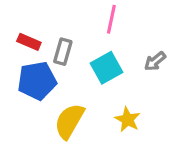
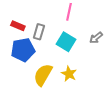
cyan square: (107, 68) -> (66, 42), turned -30
yellow star: (128, 120) -> (69, 74), moved

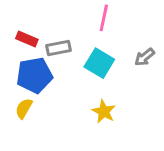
gray rectangle: (39, 32) -> (59, 48), turned 63
yellow semicircle: (43, 75) -> (24, 108), moved, size x0.6

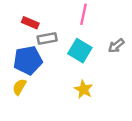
red rectangle: (27, 39) -> (30, 23), moved

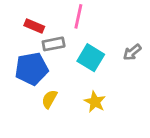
pink line: (83, 14) -> (78, 16), moved
yellow semicircle: (19, 87) -> (49, 99), moved

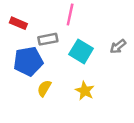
red rectangle: (34, 26) -> (18, 23), moved

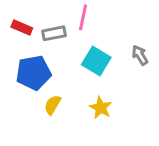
gray rectangle: (48, 39) -> (54, 33), moved
gray arrow: (118, 47) -> (140, 55), turned 98

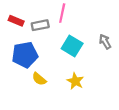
yellow semicircle: (52, 105) -> (39, 79), turned -80

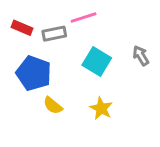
pink line: (62, 13) -> (84, 17), turned 60
blue pentagon: (25, 55) -> (34, 73), turned 30

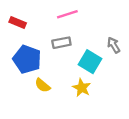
gray rectangle: (54, 34) -> (61, 43), moved
cyan square: (97, 61) -> (90, 62), moved

